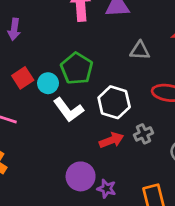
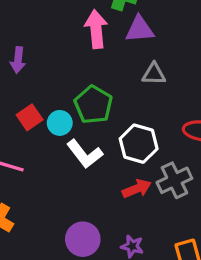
gray triangle: (140, 51) -> (154, 74), moved
gray cross: (143, 134) -> (174, 180), size x1.5
purple circle: (81, 176) -> (83, 239), moved

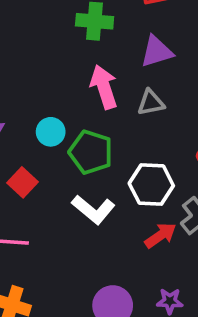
pink arrow: (96, 29) -> (104, 87), moved
purple triangle: (140, 29) -> (157, 51), moved
cyan circle: (60, 123) -> (51, 132), moved

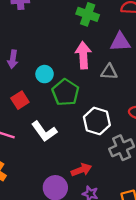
white L-shape: (93, 210) -> (44, 131), moved
red arrow: (160, 235) -> (81, 170), moved

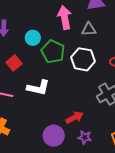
white hexagon: (97, 121) -> (83, 59), moved
white L-shape: (44, 131) -> (38, 88), turned -35

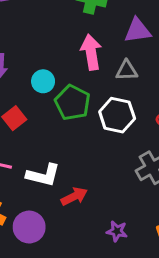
white L-shape: (38, 88) -> (43, 175), moved
red arrow: (75, 117) -> (74, 196), moved
purple circle: (54, 136) -> (29, 227), moved

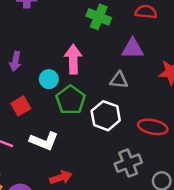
pink arrow: (91, 52) -> (73, 59), moved
white L-shape: (43, 175) -> (44, 141), moved

